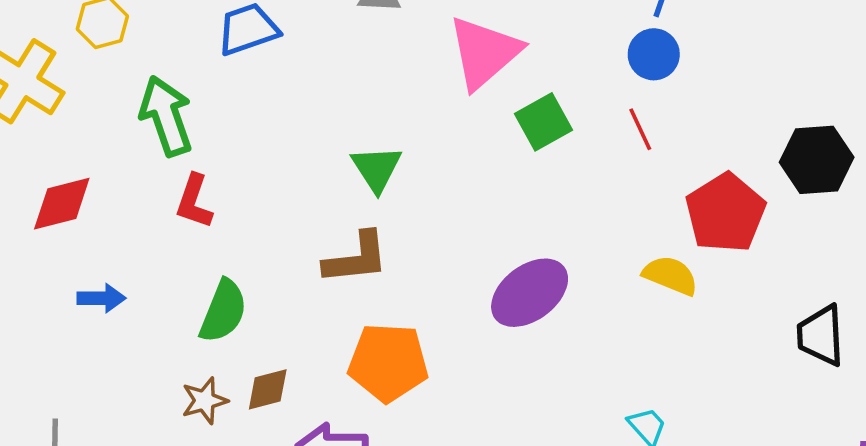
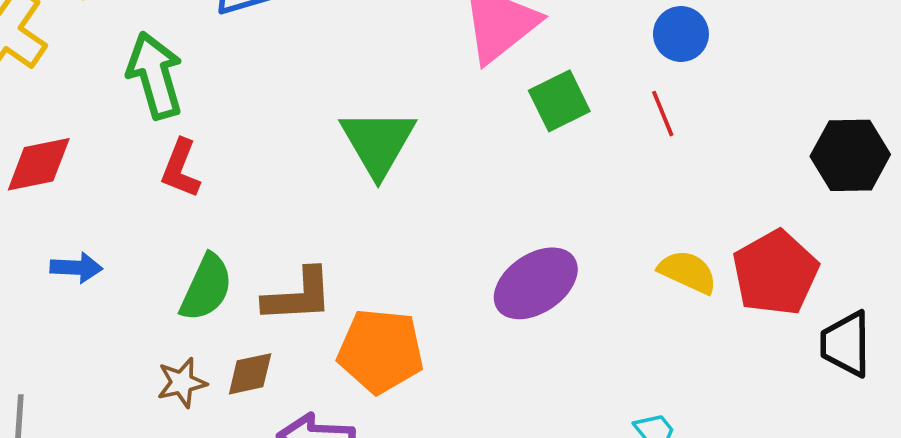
green triangle: (377, 169) -> (378, 142), size x1.4
red pentagon: (725, 213) -> (775, 273), moved
brown L-shape: (356, 258) -> (298, 296), moved

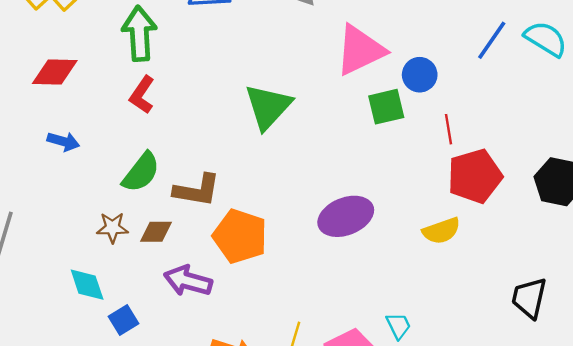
blue circle: (681, 34) -> (420, 75), moved
yellow semicircle: (688, 272) -> (441, 231), turned 123
red pentagon: (775, 273) -> (475, 176), moved

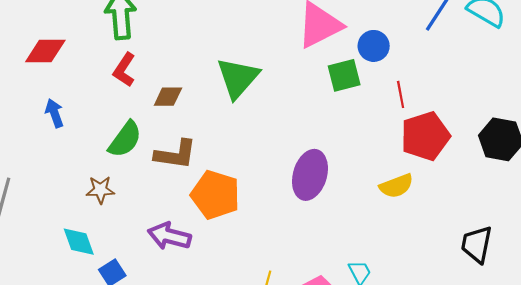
blue arrow: (63, 141) -> (54, 113), turned -124
purple ellipse: (346, 216) -> (310, 175), turned -51
brown diamond: (156, 232) -> (168, 97), moved

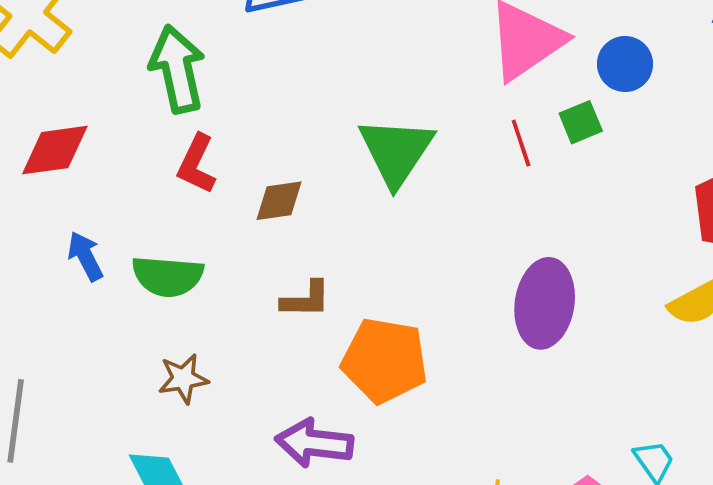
green square: (344, 75) -> (581, 122), size x0.7
red line: (401, 94) -> (521, 143), moved
green semicircle: (125, 139) -> (168, 276), moved, turned 66
brown L-shape: (176, 154) -> (306, 299), size x0.7

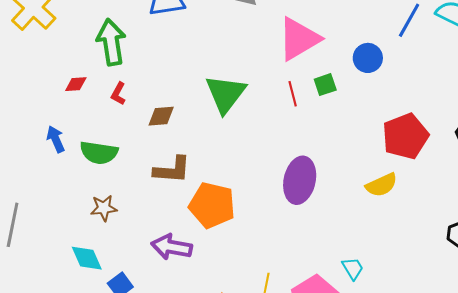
blue circle: (625, 64) -> (368, 58), moved
red diamond: (55, 150) -> (76, 84), moved, size x0.6
red L-shape: (197, 164) -> (118, 94), size x0.7
brown L-shape: (306, 299) -> (172, 170), size x1.4

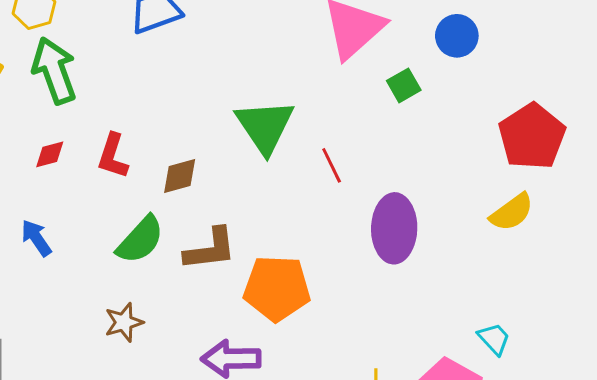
green arrow: (111, 42) -> (54, 71), moved
red L-shape: (118, 94) -> (113, 156), size x1.4
red line: (293, 94) -> (332, 165), moved
green semicircle: (99, 153) -> (140, 240), moved, turned -45

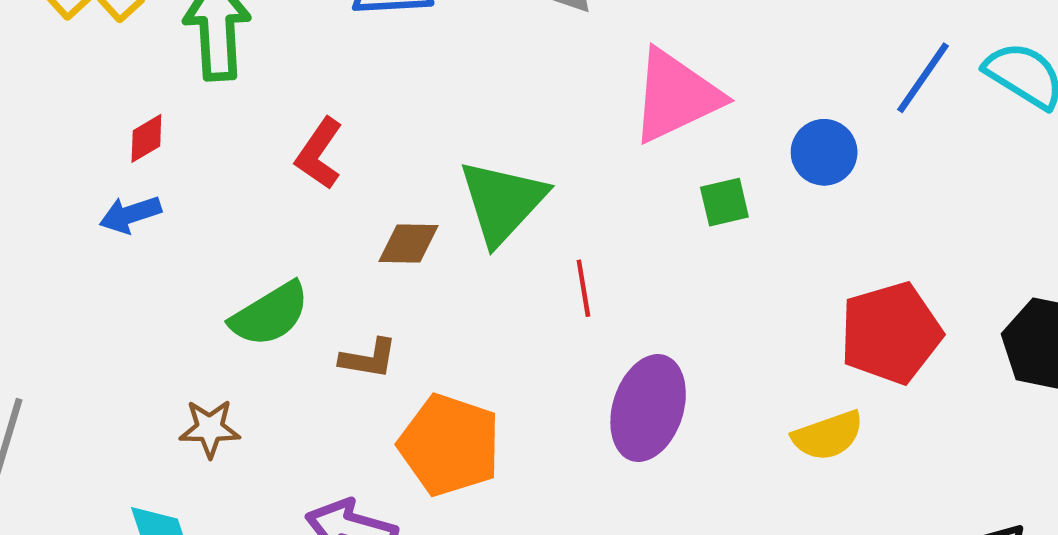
red diamond: (50, 154) -> (146, 138), moved, turned -32
red L-shape: (113, 156) -> (319, 154), moved
brown diamond: (180, 176) -> (409, 244), moved
blue arrow: (36, 238) -> (130, 214), moved, turned -90
brown L-shape: (210, 249) -> (369, 359), size x0.7

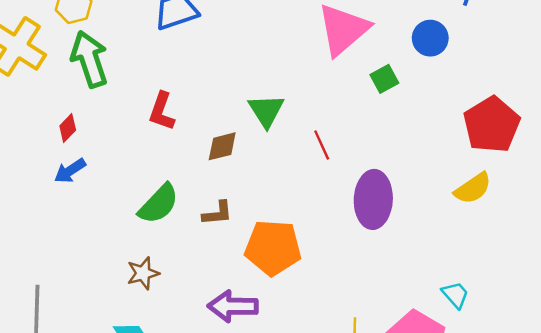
green triangle: (502, 202) -> (266, 111), size x0.7

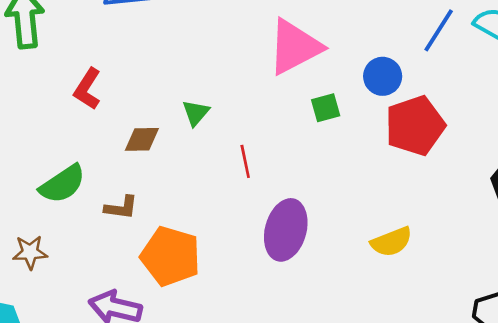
green triangle: (266, 111) -> (196, 113), size x0.7
red pentagon: (492, 125) -> (415, 126), moved

